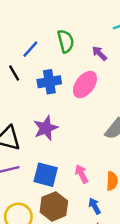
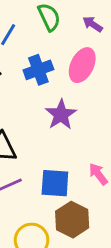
purple star: (46, 128) -> (61, 115), moved

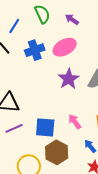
pink ellipse: (82, 65) -> (65, 47), turned 35
purple star: (61, 115) -> (69, 79), moved

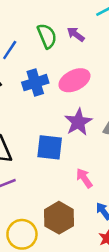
purple arrow: (72, 19) -> (76, 34), moved
blue square: (45, 127) -> (50, 147), moved

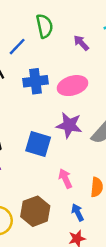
green semicircle: (47, 36) -> (44, 26), moved
purple star: (78, 122) -> (69, 125), turned 30

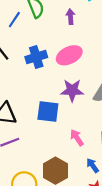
purple arrow: (81, 43) -> (70, 17), turned 48
blue line: (17, 47) -> (14, 20), moved

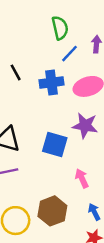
blue line: (14, 20) -> (69, 54), moved

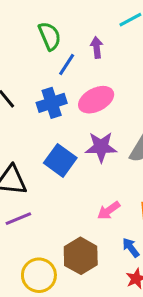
blue square: (55, 145) -> (60, 160), moved, turned 30
pink arrow: (82, 178) -> (109, 210), turned -90

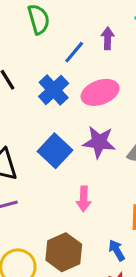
green semicircle: (50, 36) -> (39, 19), moved
blue cross: (52, 103) -> (54, 90), turned -32
pink arrow: (109, 210) -> (84, 199), moved, turned -60

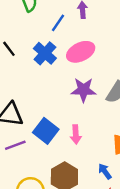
blue square: (55, 151) -> (46, 131), moved

